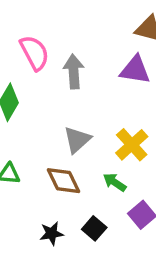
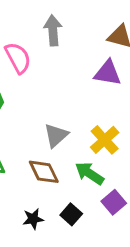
gray arrow: (74, 71) -> (53, 30), moved
green arrow: (115, 182) -> (89, 173), size x1.4

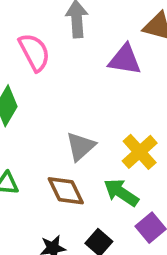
purple triangle: (108, 73) -> (125, 60), moved

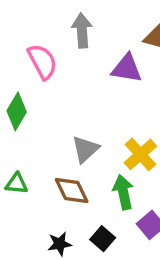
green arrow: (121, 193) -> (123, 192), turned 44

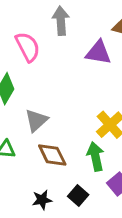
gray triangle: (85, 149) -> (36, 120), moved

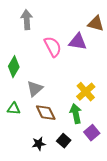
gray arrow: (61, 21) -> (27, 20), moved
pink semicircle: (28, 47) -> (53, 47), moved

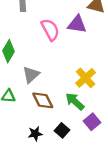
green arrow: (76, 114) -> (75, 101), turned -36

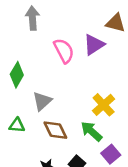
purple triangle: (77, 24) -> (94, 45), turned -42

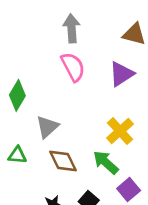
gray arrow: (32, 18) -> (72, 28), moved
purple triangle: (94, 45) -> (121, 74), moved

